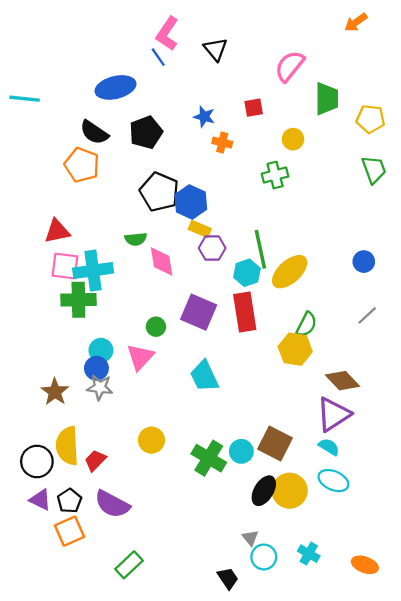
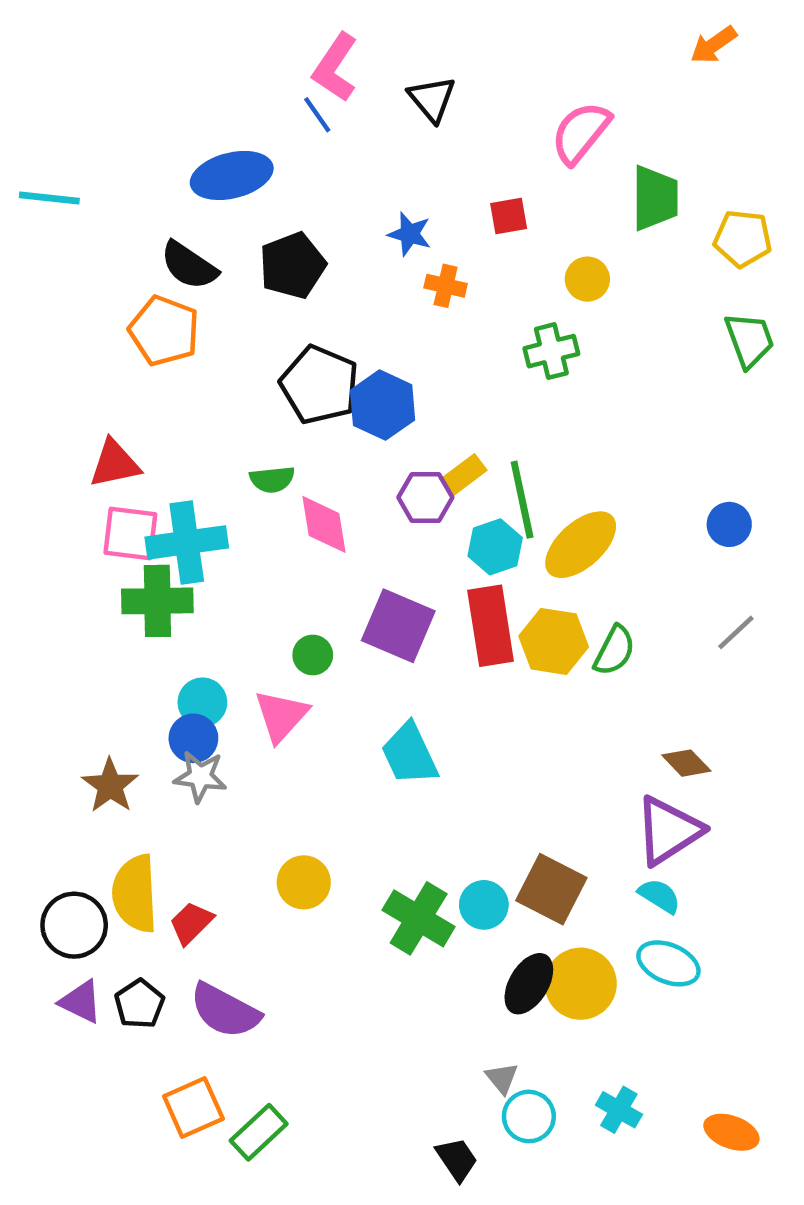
yellow rectangle: (200, 229) -> (464, 475), moved, turned -60
yellow hexagon: (295, 349) -> (554, 641), moved
brown diamond: (342, 381) -> (686, 763), size x0.7
orange square: (69, 531) -> (193, 1107), moved

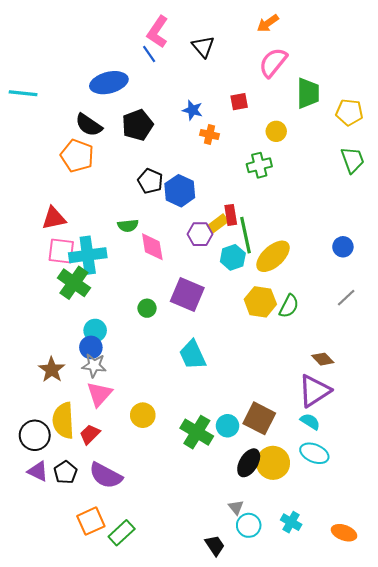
orange arrow: (713, 45) -> (268, 23), moved
black pentagon: (319, 385) -> (150, 181), size x0.7
green cross: (157, 601) -> (74, 283), turned 36
red rectangle: (491, 626) -> (231, 215), moved, size x0.6
pink triangle: (281, 716) -> (99, 394), moved

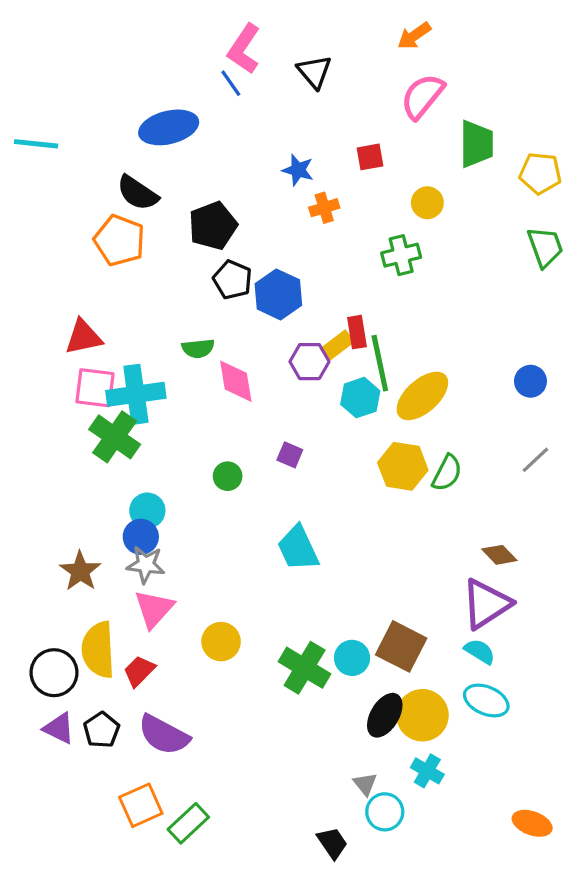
black pentagon: (137, 125) -> (213, 226), moved
orange cross: (209, 135) -> (324, 208), turned -30
purple square: (187, 294) -> (290, 455), size x0.5
cyan cross: (291, 522) -> (427, 771), moved

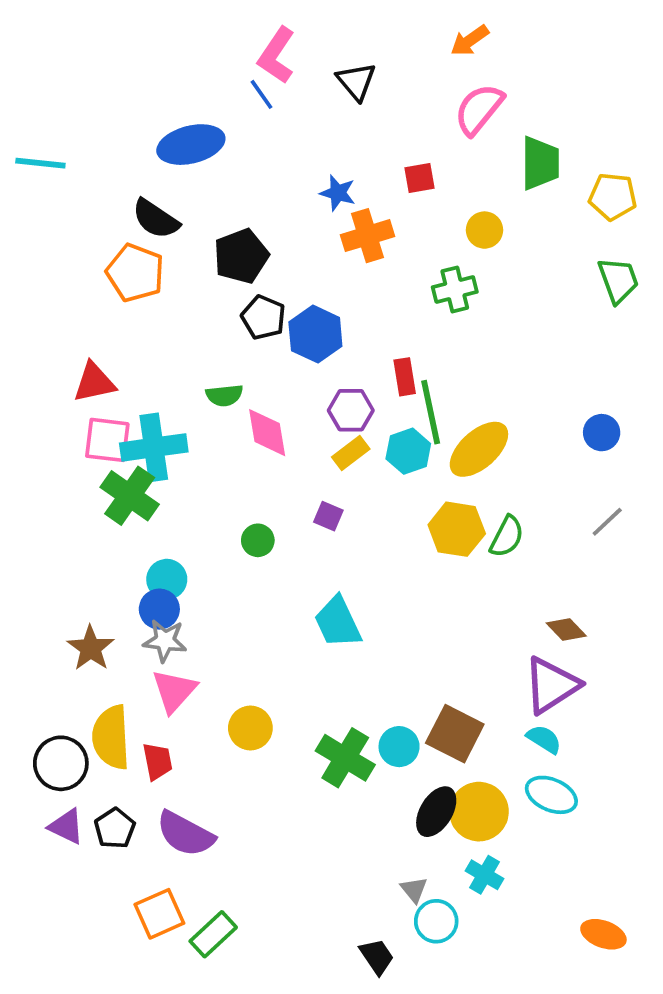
orange cross: (324, 208) -> (367, 236), size x1.5
yellow rectangle: (337, 345) -> (351, 453), moved
red trapezoid: (139, 671) -> (157, 761), turned 124

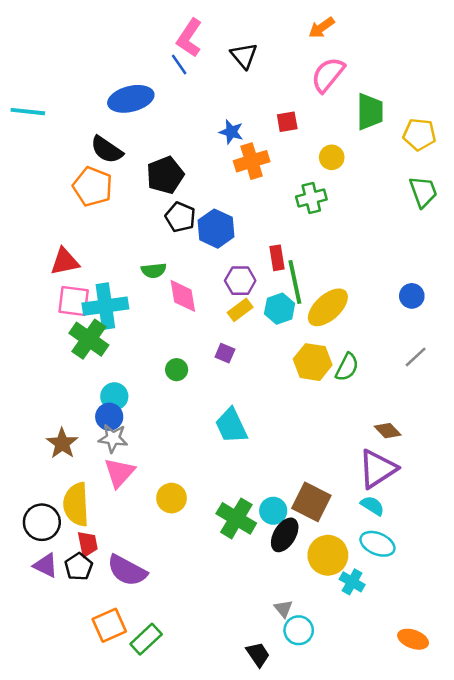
red trapezoid: (157, 761) -> (88, 544), moved
black ellipse: (436, 812) -> (285, 535), moved
cyan cross: (485, 875) -> (352, 582), moved

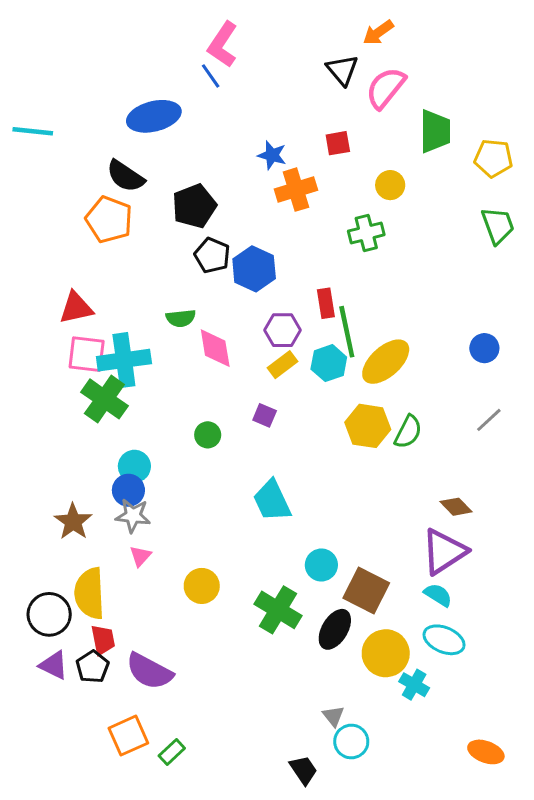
black triangle: (244, 56) -> (342, 70), moved
pink triangle: (119, 473) -> (140, 556), size x0.6
cyan circle: (273, 511) -> (321, 565), moved
green rectangle: (146, 639) -> (172, 752), size x0.7

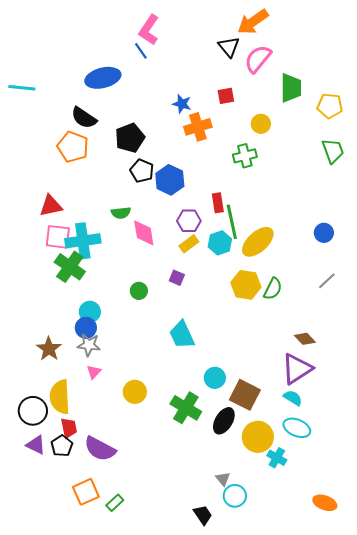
orange arrow: (378, 33) -> (253, 22), size x1.5

